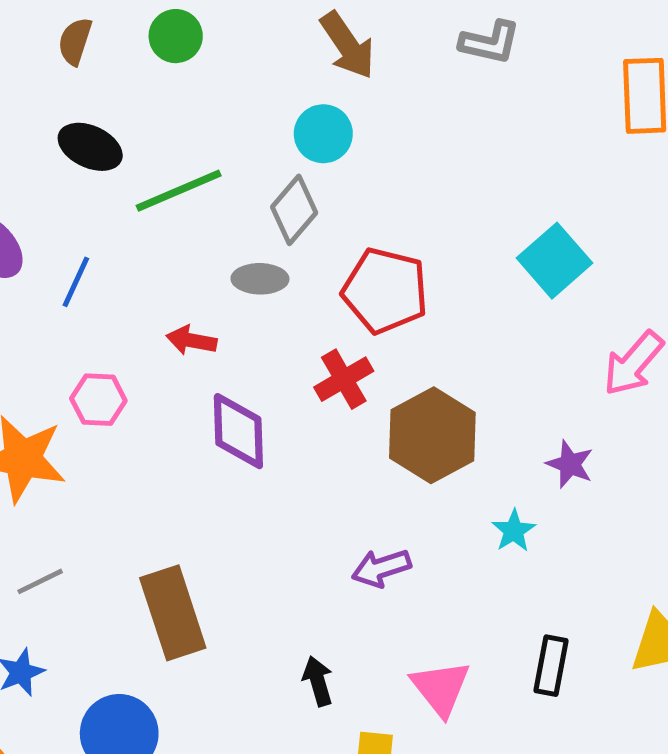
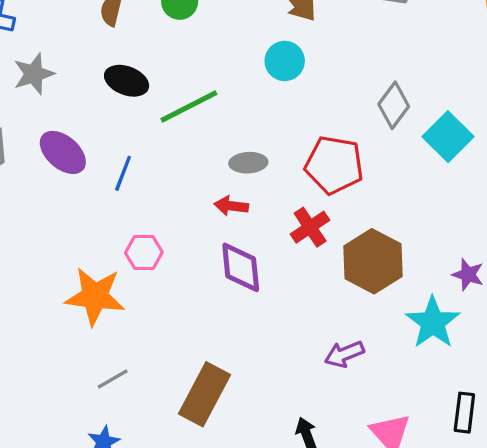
gray diamond: (294, 210) -> (394, 105), moved
red arrow: (191, 340) -> (231, 206), moved
cyan star: (514, 531) -> (433, 322), size x1.8
brown rectangle: (173, 613) -> (204, 394), turned 50

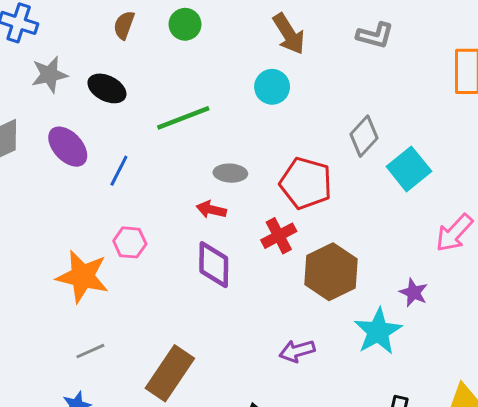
black ellipse: (127, 81) -> (107, 88), moved

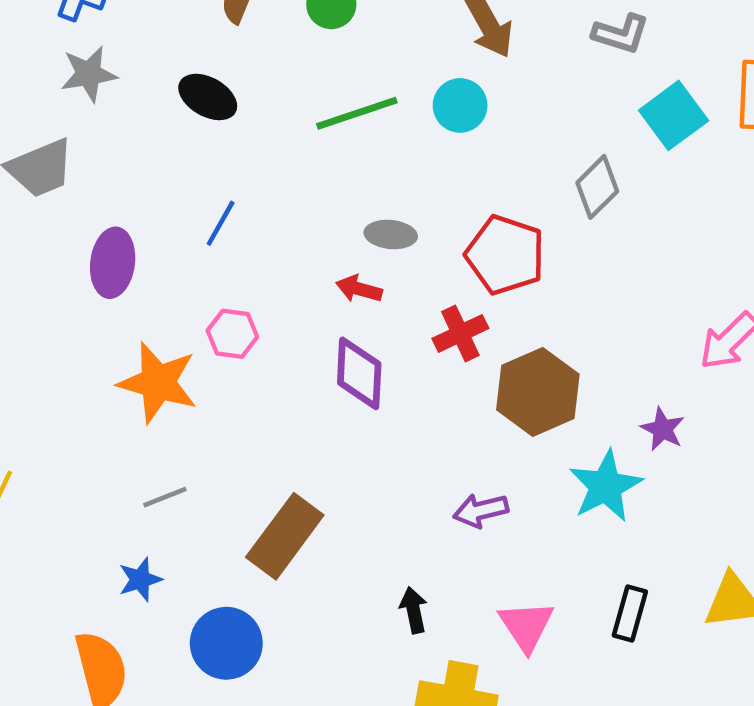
gray star: (49, 75) -> (89, 74), moved
green line: (183, 118) -> (357, 113), moved
purple ellipse: (68, 147) -> (113, 263), moved, turned 48
cyan square: (409, 169) -> (674, 115), moved

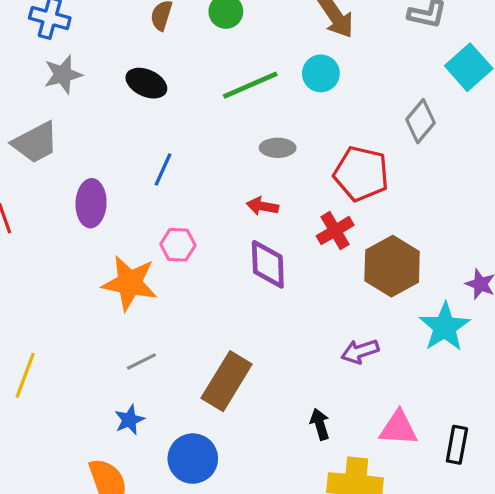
gray ellipse: (391, 234) -> (278, 148), moved
black rectangle: (630, 613) -> (457, 445), moved
pink triangle: (526, 626) -> (399, 428), turned -48

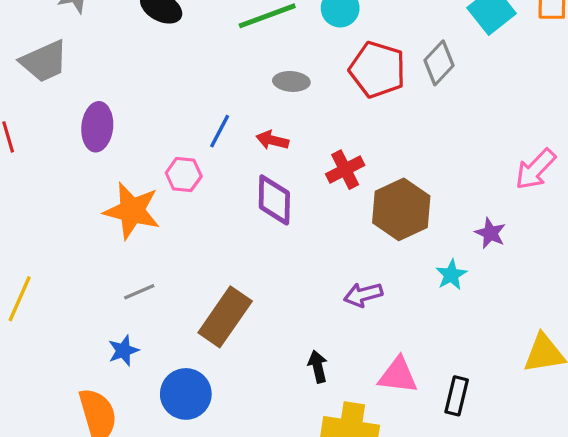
blue line: (163, 169) -> (220, 131), moved
red pentagon: (361, 174) -> (377, 70), moved
cyan star: (445, 327) -> (451, 275), size x0.6

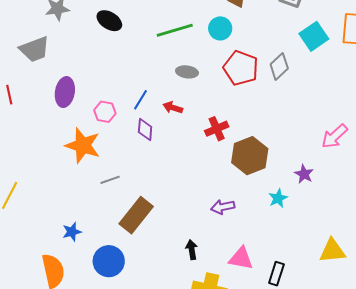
pink hexagon: (184, 175) -> (105, 112), moved
purple diamond: (274, 200) -> (145, 129), moved, size x0.7
gray line: (139, 292) -> (110, 180), moved

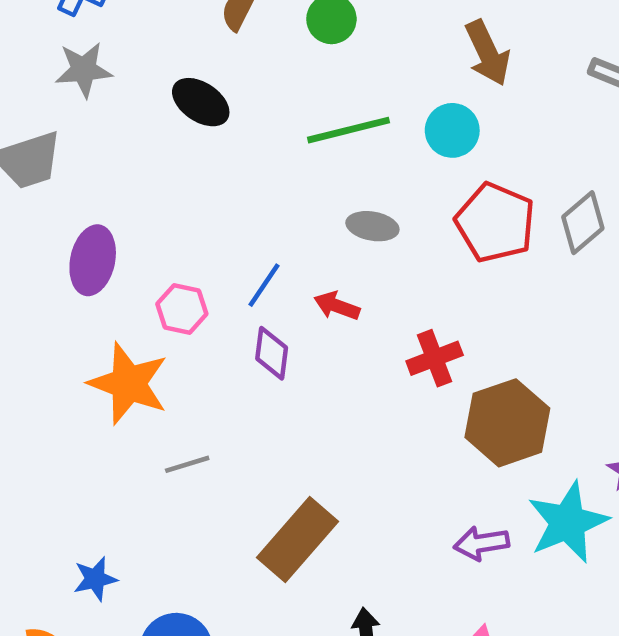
cyan star: (278, 198) -> (568, 522), size x1.8
purple arrow: (223, 207) -> (481, 543), moved
brown rectangle: (136, 215) -> (297, 539), moved

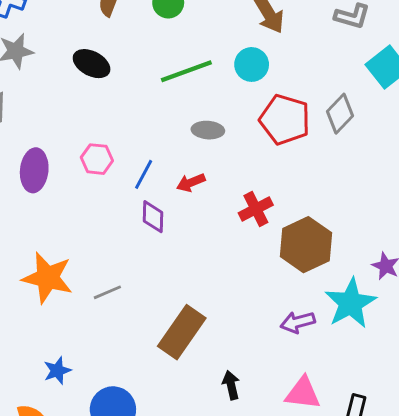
red arrow: (337, 306) -> (191, 183), turned -36
pink hexagon: (182, 309) -> (97, 159), moved
orange star: (128, 384) -> (48, 278), moved

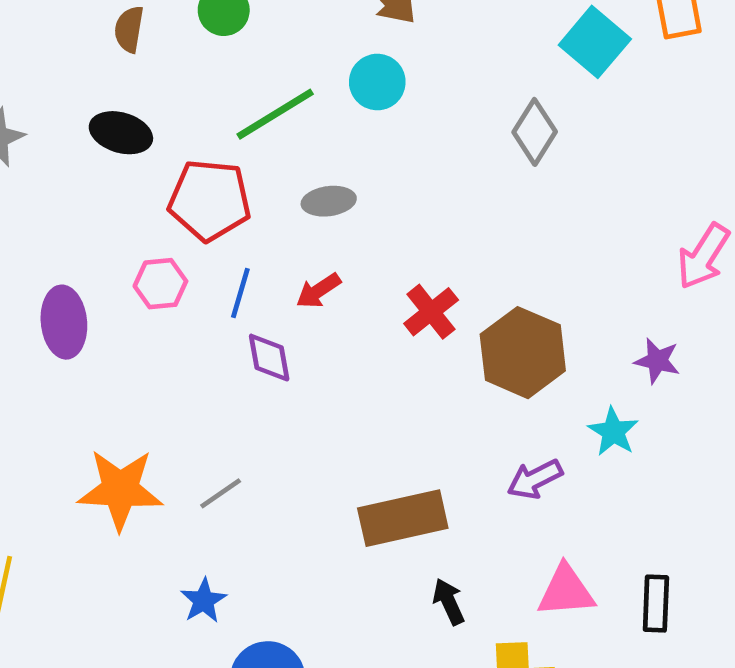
red pentagon: (285, 120) -> (210, 200), moved
cyan star: (351, 303) -> (613, 432), size x0.6
brown rectangle: (182, 332) -> (403, 518), moved, turned 54
blue star: (57, 371) -> (204, 601), moved

